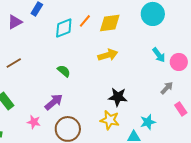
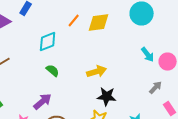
cyan diamond: (64, 28) -> (48, 42), moved
yellow arrow: (108, 55) -> (97, 72), moved

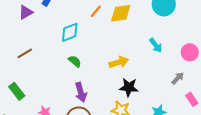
cyan arrow: (148, 54) -> (156, 45), moved
purple arrow: (43, 102) -> (81, 92), moved, turned 114

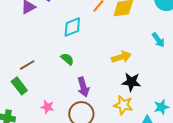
brown line: (25, 53) -> (27, 65), moved
green semicircle: (75, 61) -> (67, 59), moved

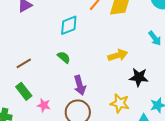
black star: (131, 82) -> (139, 77), moved
green rectangle: (19, 86) -> (24, 91), moved

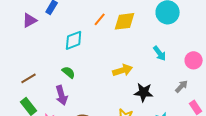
purple arrow: (80, 85) -> (62, 95), moved

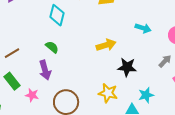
cyan diamond: (74, 40) -> (57, 15), turned -55
cyan arrow: (160, 53) -> (143, 28), turned -35

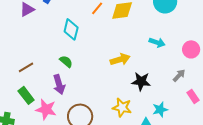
pink star: (32, 95) -> (46, 109), size x1.5

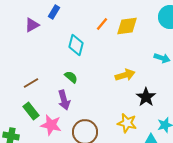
black star: (141, 81) -> (146, 97), turned 30

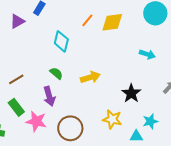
yellow arrow: (125, 75) -> (90, 77), moved

